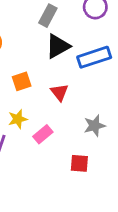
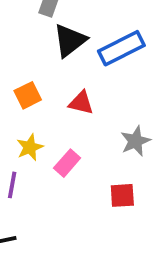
red triangle: (59, 92) -> (81, 103), turned -30

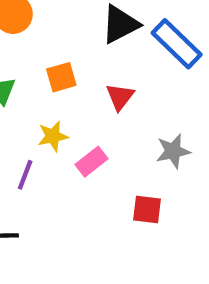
blue rectangle: (121, 48) -> (177, 44), turned 60
red triangle: (81, 103) -> (120, 97), turned 44

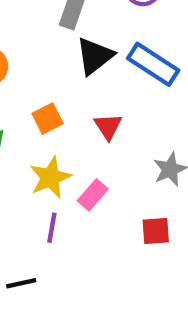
yellow star: (53, 136) -> (50, 177), size x1.4
purple line: (25, 175) -> (52, 228), moved

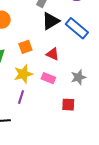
red triangle: (108, 126) -> (53, 54), turned -40
pink rectangle: (93, 195) -> (48, 78), moved, turned 64

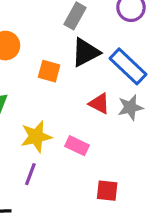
orange square: (25, 47) -> (49, 71), moved, turned 32
red triangle: (53, 54) -> (99, 103), moved
gray star: (78, 77) -> (130, 107), moved

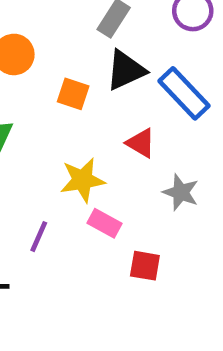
gray star: (130, 107) -> (181, 192), moved, turned 30
yellow star: (36, 137) -> (82, 180), moved
pink rectangle: (77, 146) -> (104, 223), moved

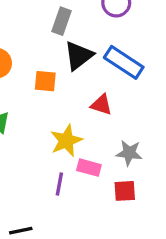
gray star: (181, 192) -> (129, 153), moved
purple line: (39, 237) -> (59, 184), moved

